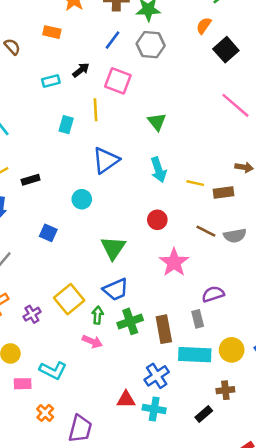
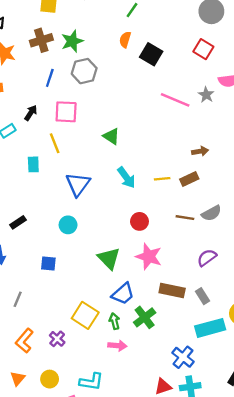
pink star: (174, 262) -> (149, 257), moved
purple semicircle: (213, 294) -> (207, 258), moved
brown rectangle: (164, 329) -> (172, 290), moved, turned -50

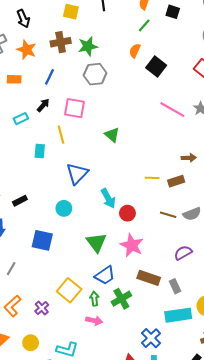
blue line: (50, 78) -> (49, 77), moved
cyan arrow: (126, 178) -> (108, 198), moved
blue square: (48, 264) -> (42, 240), size x1.5

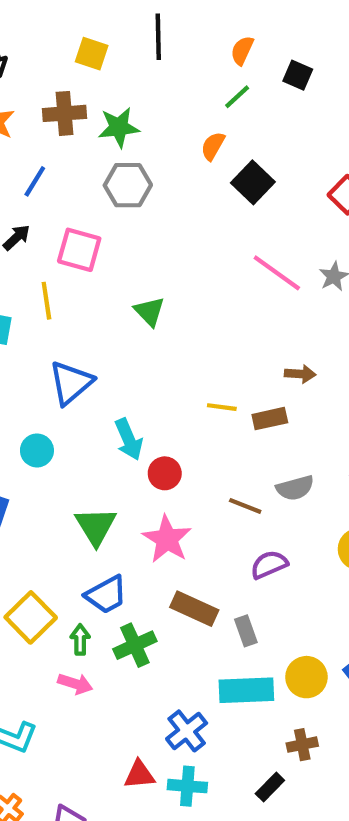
brown line: (168, 215) -> (245, 506), moved

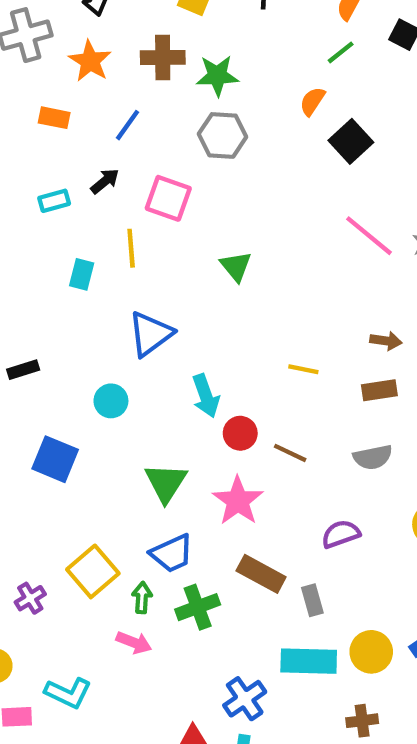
brown rectangle: (270, 419) -> (379, 390), moved
brown line: (245, 506) -> (290, 453), moved

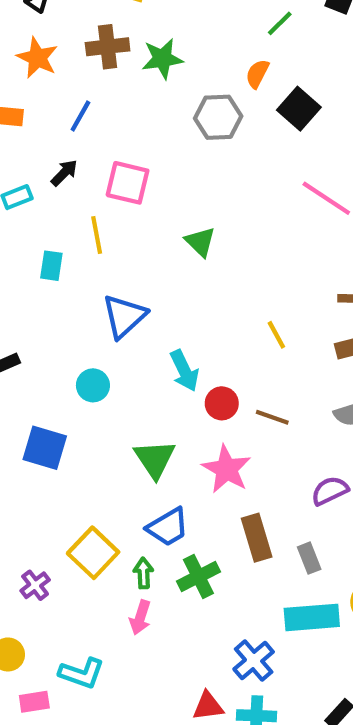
gray hexagon: (223, 135) -> (218, 117), moved
yellow line: (303, 369) -> (276, 335), turned 56
brown rectangle: (261, 574) -> (257, 538), turned 51
pink arrow: (134, 642) -> (140, 617), turned 92

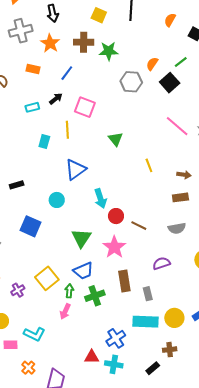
green line: (280, 23) -> (181, 62), moved
yellow line: (276, 335) -> (149, 165), moved

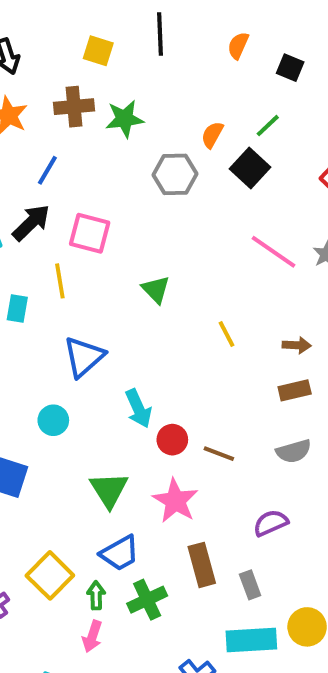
black arrow: (56, 99) -> (31, 223), size x1.5

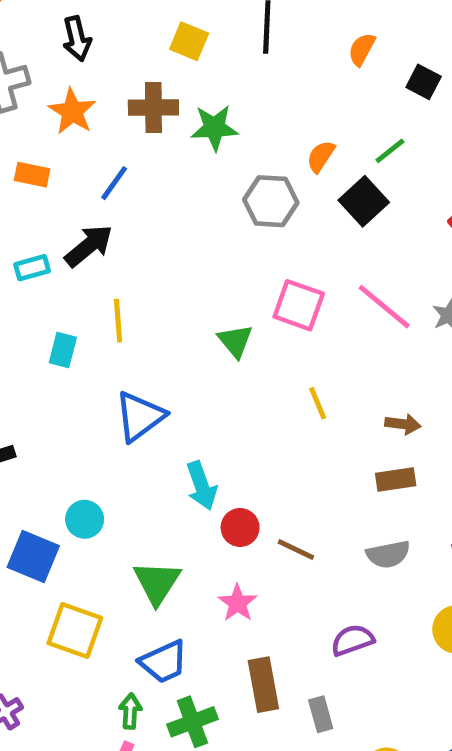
pink square: (90, 233) -> (299, 305), moved
cyan circle: (53, 420) -> (85, 519), moved
pink star: (175, 501) -> (237, 603), size x0.7
yellow square: (50, 575) -> (75, 631), moved, turned -30

